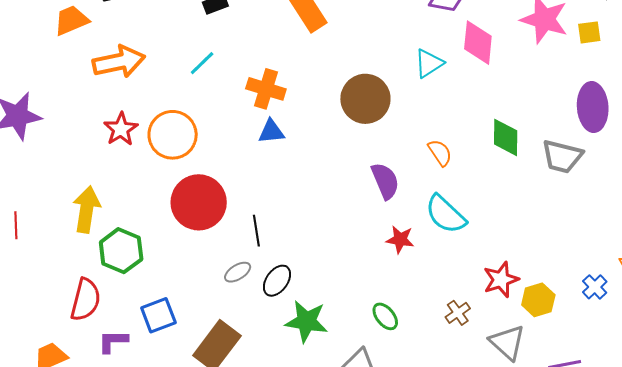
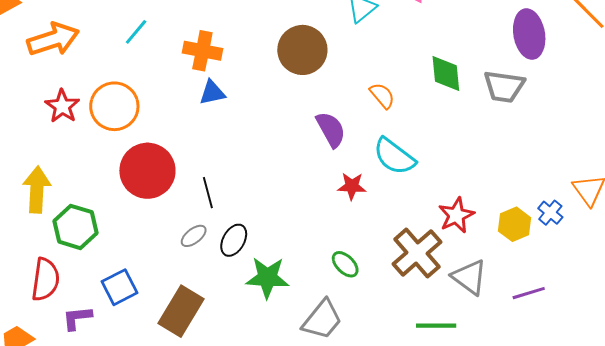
yellow hexagon: (538, 300) -> (514, 224), moved
brown cross: (458, 313) -> (417, 253), size x2.0

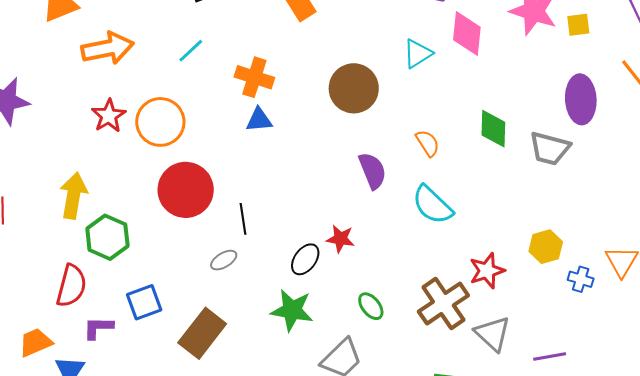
red star: (352, 186) -> (340, 239), moved
blue cross: (550, 213) -> (581, 279), turned -30
yellow hexagon: (514, 224) -> (546, 247), moved
black ellipse: (234, 240) -> (305, 259), moved

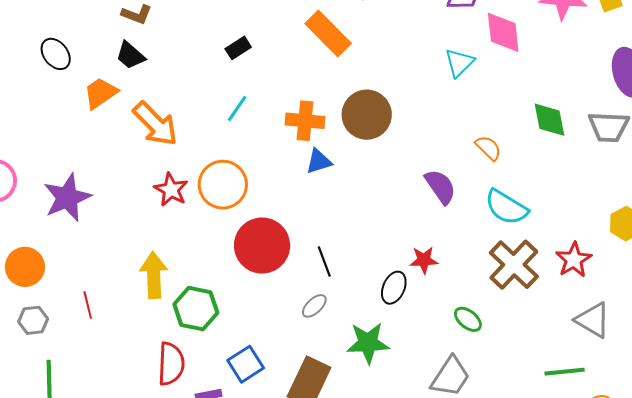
orange arrow: (108, 48) -> (155, 124), turned 69
brown circle: (354, 88) -> (367, 115), moved
brown cross: (443, 304) -> (514, 265), moved
green star: (292, 310) -> (368, 343), moved

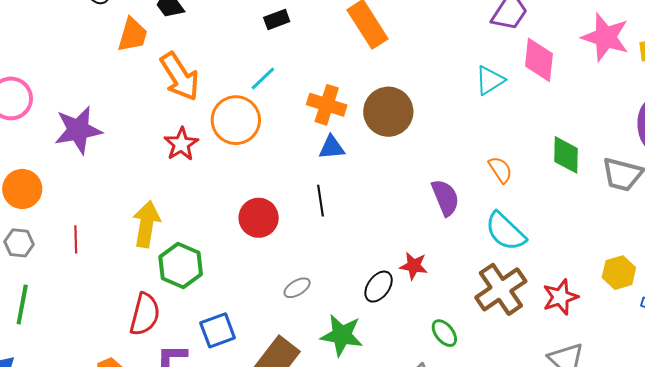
orange trapezoid: (100, 93) -> (133, 35), turned 129
orange circle: (223, 185) -> (236, 120), moved
red circle: (262, 246) -> (259, 218), size x0.7
black line: (324, 261) -> (320, 201), moved

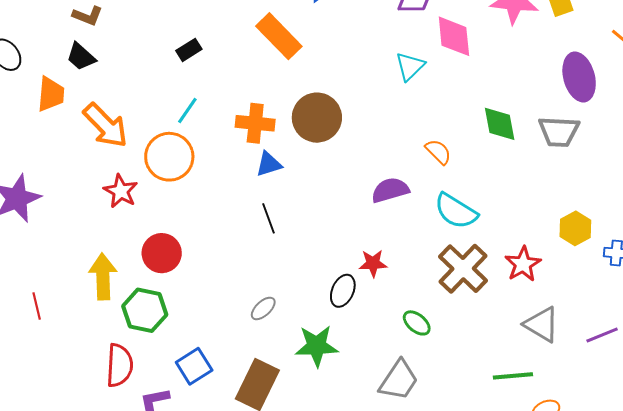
purple semicircle: (445, 198) -> (390, 190), turned -72
red circle: (259, 218) -> (162, 253), moved

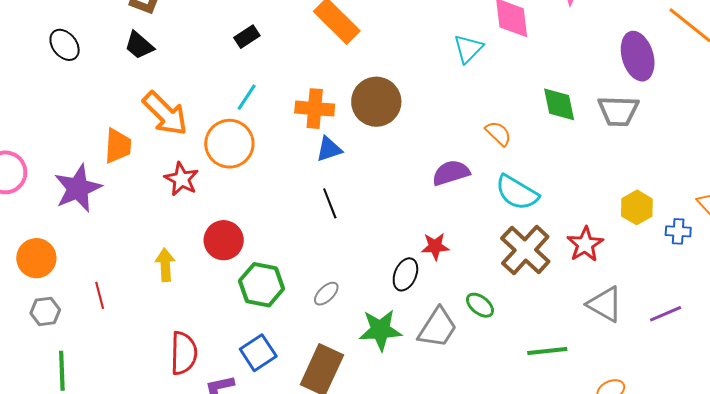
orange trapezoid: (51, 94) -> (118, 146), moved
yellow arrow: (103, 277) -> (165, 265), size x0.7
green hexagon: (145, 310) -> (262, 285), moved
green line: (513, 376) -> (547, 351), moved
gray trapezoid: (399, 380) -> (437, 328), moved

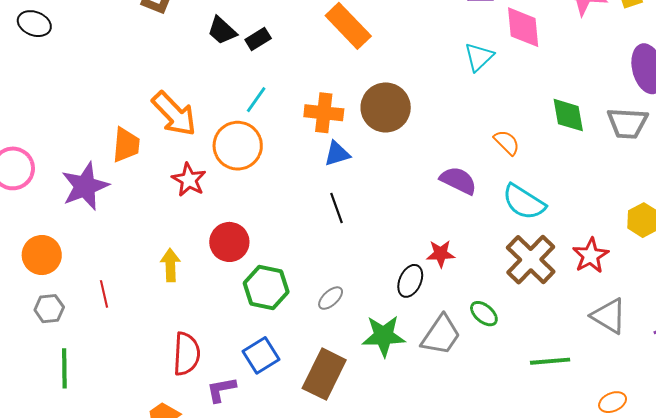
black ellipse: (65, 45) -> (34, 24), moved, turned -32
black trapezoid: (139, 45) -> (222, 31), moved
purple semicircle: (451, 173) -> (458, 181), turned 42

